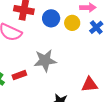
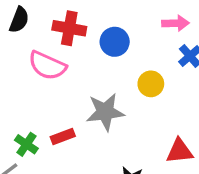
yellow circle: (72, 23) -> (151, 84), moved

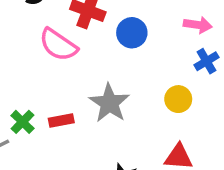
yellow circle: (151, 84) -> (178, 99), moved
gray star: (105, 112) -> (109, 103), turned 30

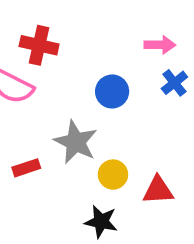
blue circle: (132, 33) -> (112, 91), moved
yellow circle: (178, 99) -> (113, 175), moved

